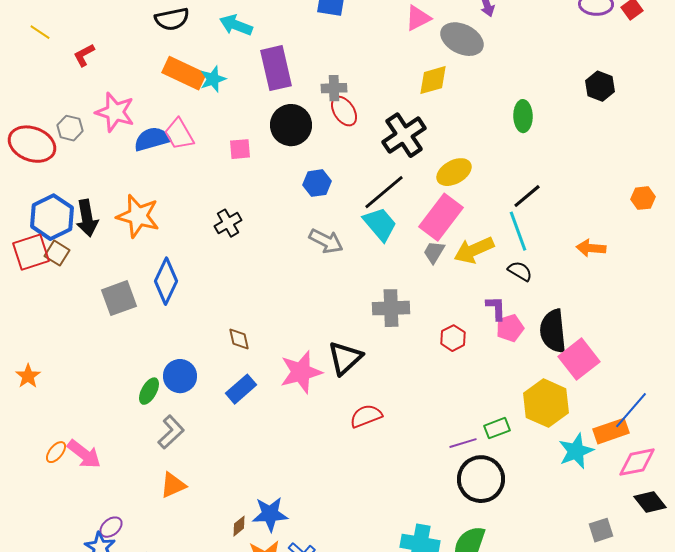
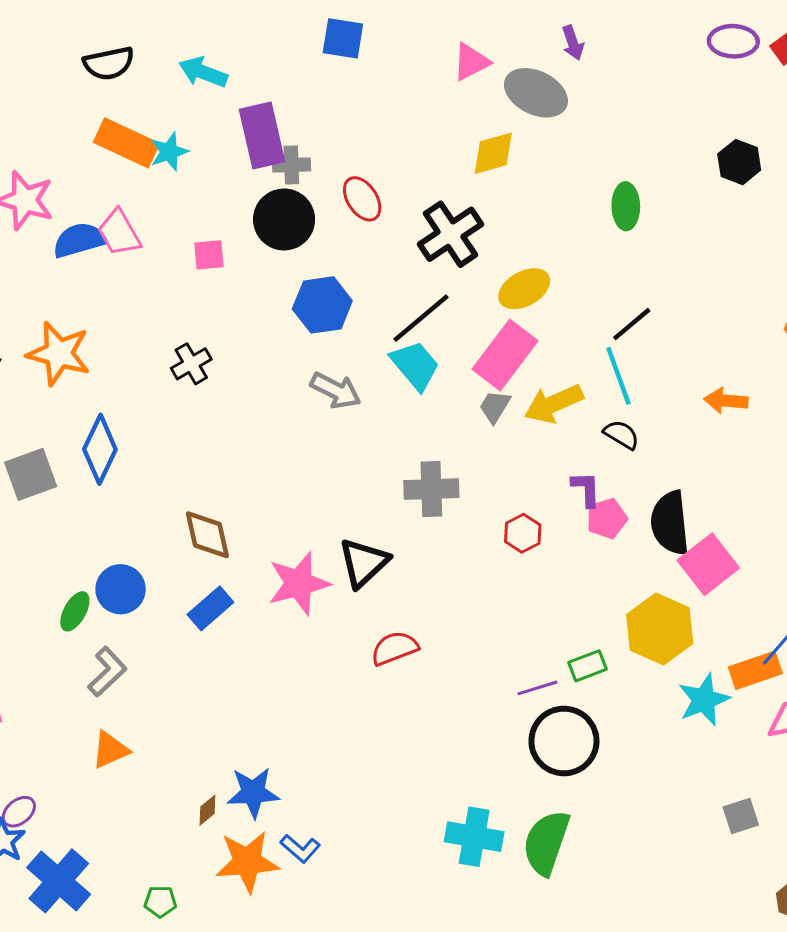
gray cross: (334, 88) -> (291, 165), moved
blue hexagon: (317, 183) -> (322, 305), size x1.4
brown diamond: (239, 339) -> (207, 535), size x1.5

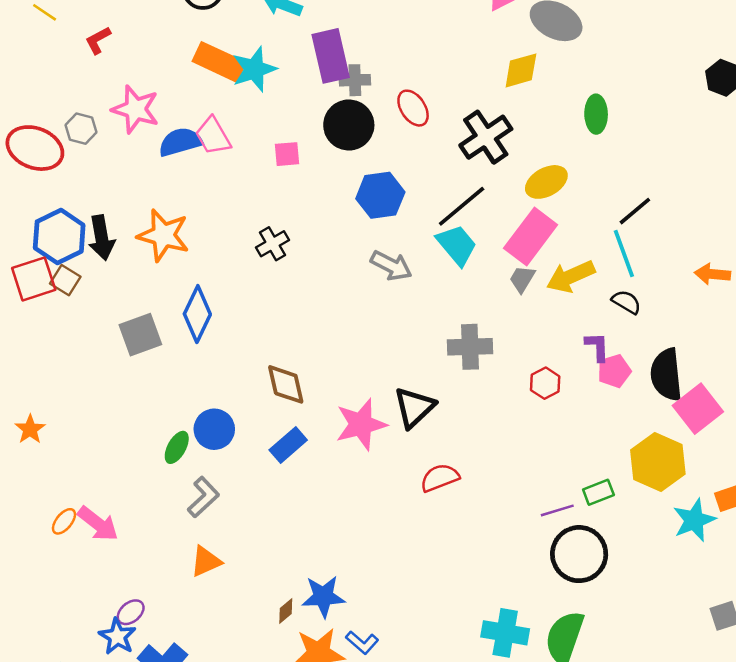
cyan star: (169, 152) -> (254, 69), size x1.4
green ellipse: (626, 206) -> (596, 114), moved

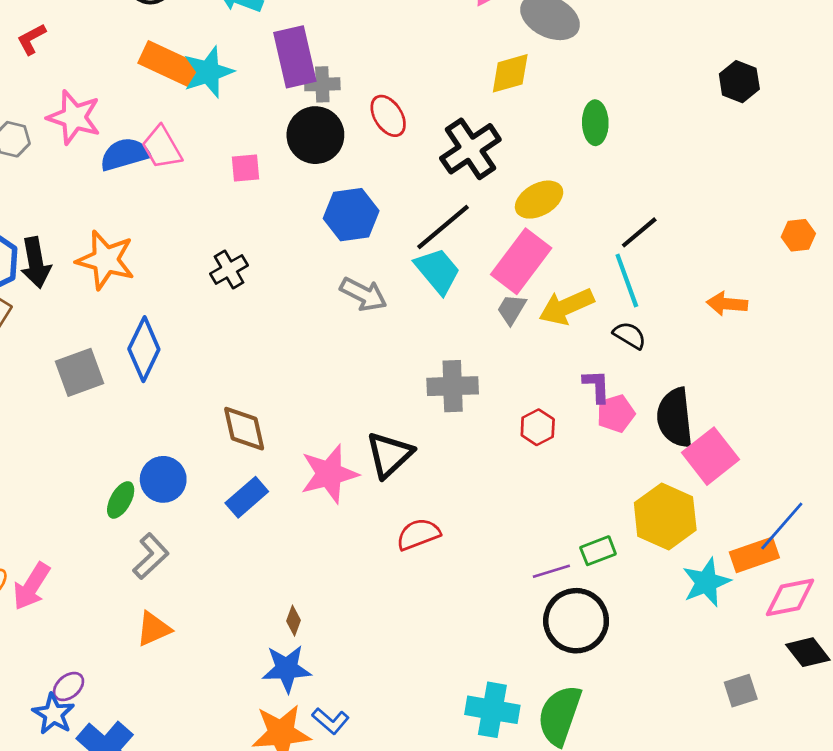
pink arrow: (98, 524) -> (31, 586), turned 84
brown diamond: (286, 611) -> (293, 621), moved, turned -30

